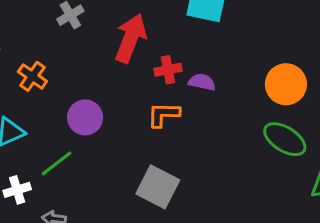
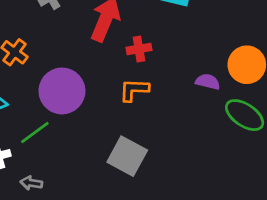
purple semicircle: (202, 82) -> (208, 82), moved
purple circle: (85, 117) -> (62, 91), size x1.4

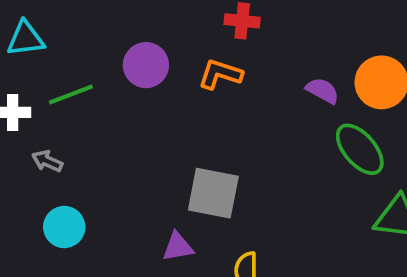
purple circle: (62, 91) -> (146, 65), moved, size x0.7
gray square: (127, 156) -> (213, 193), moved, turned -33

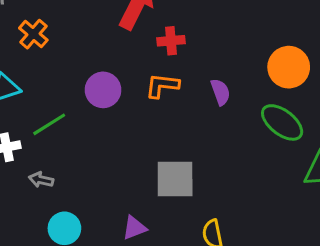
purple semicircle: (323, 91) -> (220, 92), moved, turned 52
purple triangle: (178, 247) -> (134, 228), moved

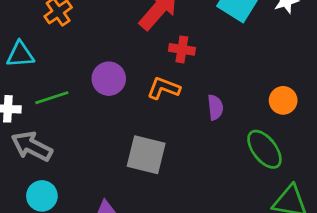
orange circle: (289, 67) -> (283, 100), size x0.7
gray square: (175, 179) -> (146, 155), moved
gray arrow: (41, 180) -> (32, 146), size x1.8

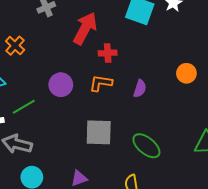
purple semicircle: (215, 107) -> (140, 89), turned 36
green ellipse: (264, 149) -> (146, 146), moved

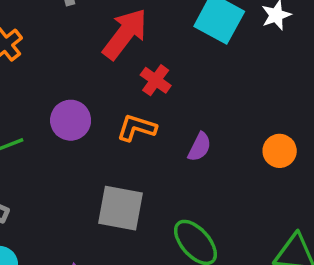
red cross: (108, 53) -> (156, 80), turned 30
orange circle: (186, 73) -> (280, 151), moved

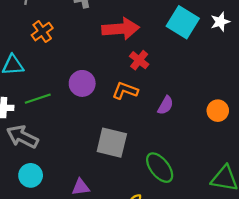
red arrow: (125, 34) -> (121, 29), turned 45

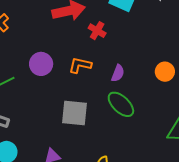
red cross: (139, 60) -> (97, 31), moved
green ellipse: (160, 168) -> (121, 104), moved

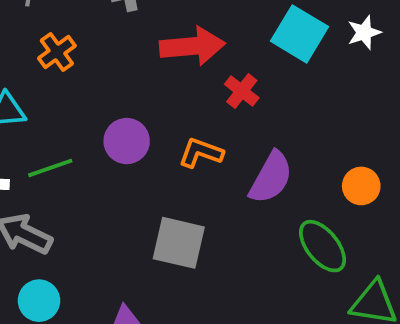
purple semicircle: (118, 73) -> (271, 178), size x1.6
green ellipse: (121, 104) -> (322, 246), moved

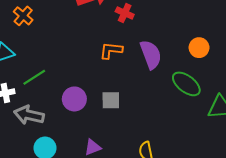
purple circle: (127, 141) -> (74, 99), moved
purple semicircle: (271, 178) -> (151, 55), turned -36
gray square: (179, 243) -> (111, 100), size x0.7

